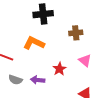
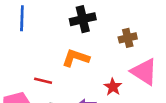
pink triangle: (85, 60) -> (144, 72), size x1.6

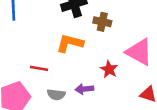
brown cross: (128, 38) -> (102, 22), moved, turned 30

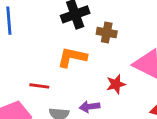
red star: (109, 69) -> (116, 84), turned 30

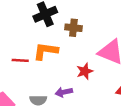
red line: (39, 86) -> (20, 60), moved

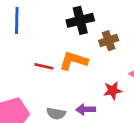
brown cross: (73, 28) -> (109, 41), turned -35

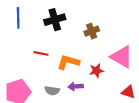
black cross: (80, 20) -> (55, 20), moved
orange L-shape: (74, 61) -> (68, 62), moved

